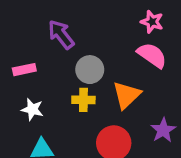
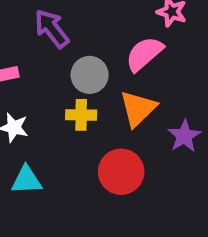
pink semicircle: (152, 55) -> (144, 54), moved, turned -76
purple star: (163, 130) -> (184, 136), moved

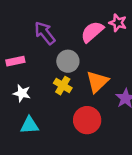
pink semicircle: (144, 54) -> (92, 32), moved
yellow cross: (81, 115) -> (63, 86), turned 30

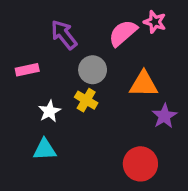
orange triangle: (97, 82) -> (144, 84), moved, turned 45
white star: (22, 93) -> (49, 111), moved, turned 30
red circle: (87, 120) -> (140, 164), moved

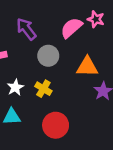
yellow cross: (86, 100) -> (43, 89), moved
red circle: (140, 164) -> (56, 125), moved

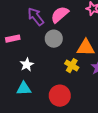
pink semicircle: (71, 28) -> (60, 15), moved
yellow cross: (43, 89) -> (72, 66), moved

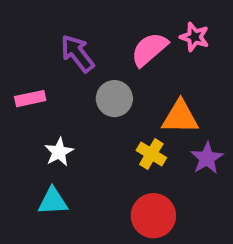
pink semicircle: (60, 15) -> (149, 49), moved
red circle: (60, 96) -> (153, 216), moved

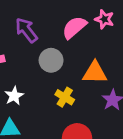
yellow cross: (151, 154) -> (65, 97), moved

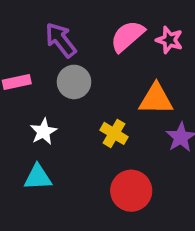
pink star: (104, 19) -> (169, 40), moved
gray circle: (51, 60) -> (74, 82), moved

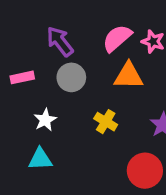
orange triangle: (156, 99) -> (129, 76), moved
red circle: (131, 191) -> (145, 171), moved

